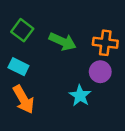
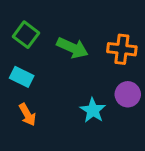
purple circle: (100, 72) -> (128, 94), moved
orange arrow: (24, 99) -> (27, 115), size x0.7

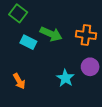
green square: (26, 35) -> (18, 13), moved
cyan rectangle: (22, 77) -> (28, 42), moved

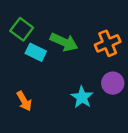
green square: (18, 13) -> (22, 29), moved
orange cross: (86, 35) -> (108, 43), turned -30

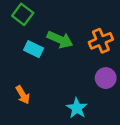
green square: (22, 29) -> (23, 14), moved
cyan star: (82, 97) -> (77, 108), moved

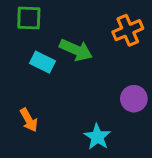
green square: (23, 14) -> (29, 18), turned -35
orange cross: (101, 41) -> (128, 30), moved

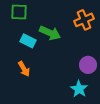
orange arrow: (29, 120) -> (24, 69), moved
cyan star: (97, 137) -> (79, 89), moved

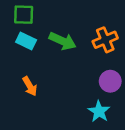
orange cross: (84, 20) -> (105, 40), moved
cyan rectangle: (28, 41) -> (26, 41), moved

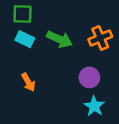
purple circle: (110, 81) -> (89, 77), moved

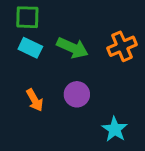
purple circle: (89, 77) -> (77, 94), moved

